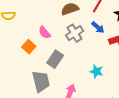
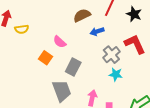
blue arrow: (98, 27) -> (97, 31), moved, turned 128
gray cross: (75, 33) -> (111, 55), moved

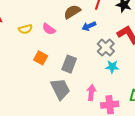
yellow semicircle: (22, 29) -> (25, 29), moved
pink semicircle: (60, 42) -> (49, 29), moved

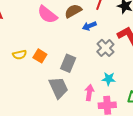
yellow semicircle: (25, 29) -> (20, 55), moved
pink semicircle: (49, 29) -> (47, 15), moved, size x1.5
cyan star: (112, 67) -> (109, 79), moved

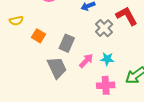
yellow semicircle: (20, 55) -> (16, 21), moved
pink arrow: (89, 93) -> (86, 61), moved, turned 35

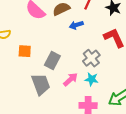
gray cross: (104, 28) -> (91, 58), moved
orange square: (38, 36) -> (25, 51), turned -32

